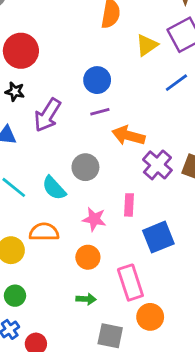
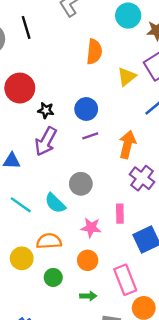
black star: (15, 92) -> (46, 110), moved
orange arrow: (128, 136) -> (127, 145), moved, turned 92
green circle: (15, 296) -> (53, 277), moved

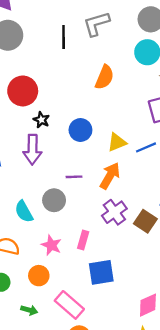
black line: (26, 27) -> (64, 37), moved
yellow triangle: (127, 77) -> (117, 142), moved
purple line: (90, 136) -> (74, 177), moved
purple arrow: (46, 141) -> (32, 150), turned -44
pink rectangle: (125, 280) -> (69, 305), turned -44

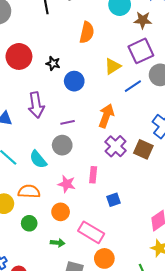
black star: (41, 120) -> (53, 63), moved
yellow triangle: (117, 142) -> (113, 66), moved
purple line: (74, 177) -> (68, 122), moved
blue square: (101, 272) -> (113, 200), size x0.6

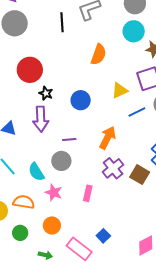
black star: (53, 63) -> (46, 93), moved
pink star: (67, 184) -> (54, 192), moved
blue square: (113, 200) -> (103, 236), moved, turned -32

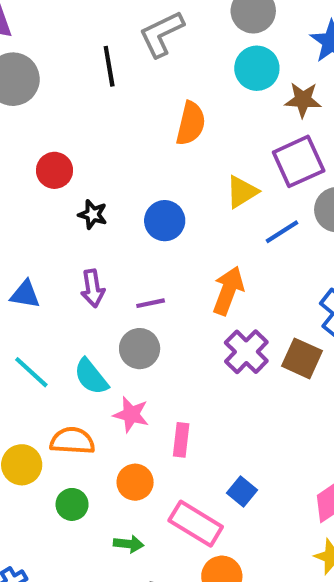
red circle: (30, 70) -> (54, 170), size x0.7
purple arrow: (41, 119) -> (93, 288), moved, size x0.7
pink rectangle: (88, 193) -> (181, 440), moved

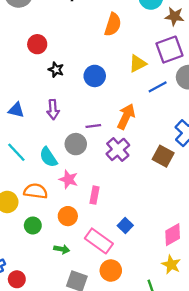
purple line: (151, 303) -> (93, 126), moved
purple cross: (246, 352) -> (118, 149), moved

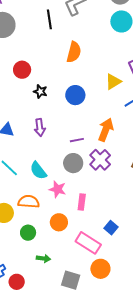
orange semicircle: (113, 25) -> (74, 52), moved
gray circle: (76, 144) -> (73, 163), moved
green arrow: (62, 249) -> (43, 258), moved

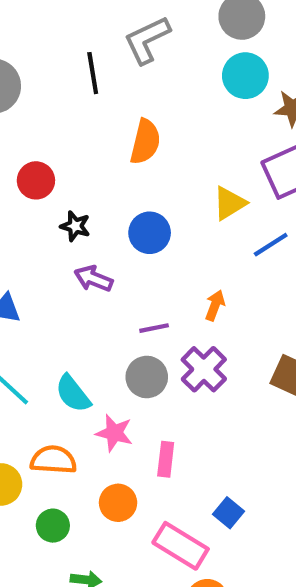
purple arrow: (40, 128) -> (93, 279), moved, turned 120
orange arrow: (106, 130) -> (215, 305), size x0.6

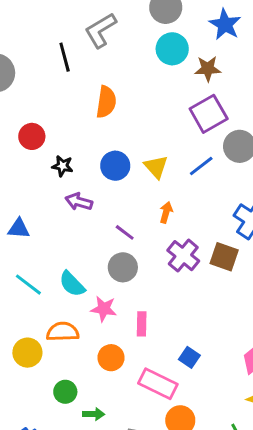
yellow triangle: (229, 203) -> (156, 167), moved, turned -35
purple line: (154, 328) -> (125, 232), turned 54
purple cross: (204, 369) -> (183, 256), moved
green circle: (53, 526) -> (65, 392), moved

